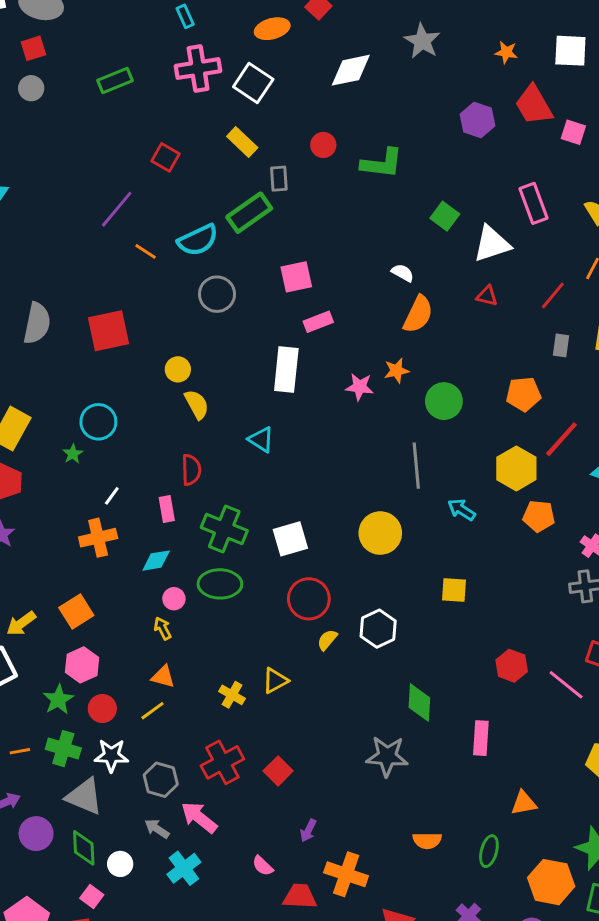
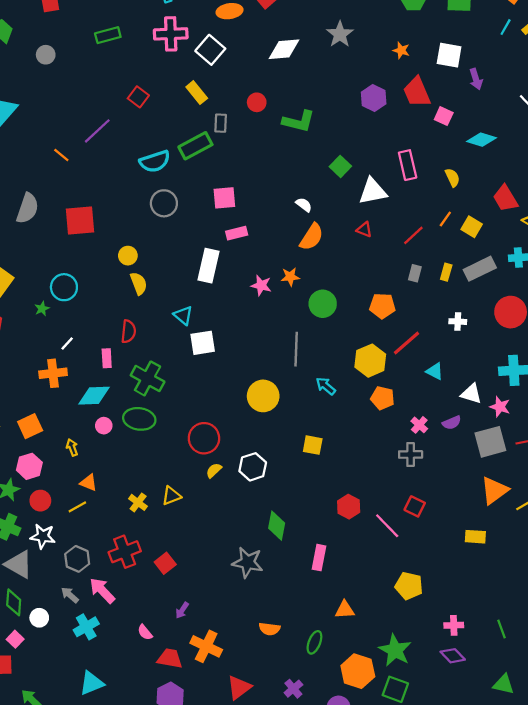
gray circle: (31, 88) -> (46, 55), moved
orange line: (146, 251) -> (61, 155), moved
white square: (290, 539) -> (203, 343), moved
cyan diamond: (156, 561) -> (94, 396), size x1.4
yellow arrow: (163, 628) -> (72, 447), moved

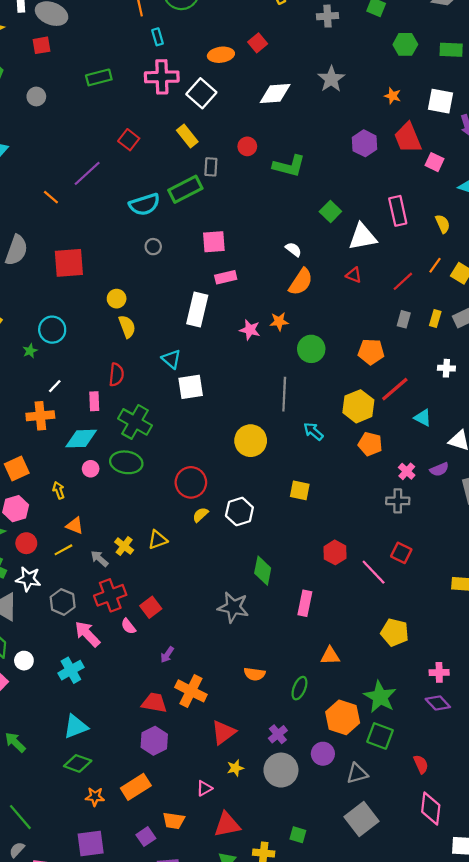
gray circle: (164, 203) -> (153, 247), size x0.6
gray arrow: (70, 595) -> (99, 559), moved
pink semicircle: (145, 632) -> (128, 626), moved

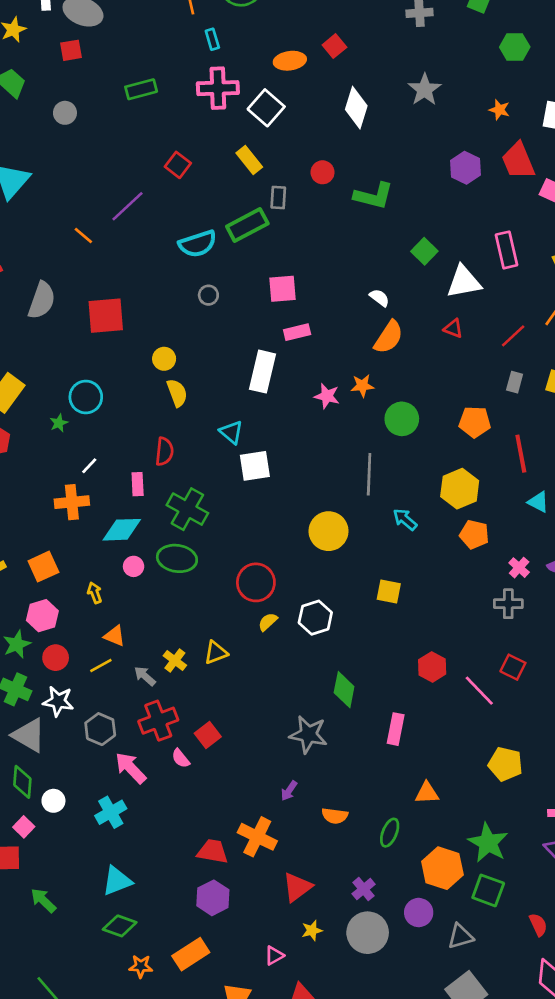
white diamond: (275, 94) -> (356, 108), turned -68
red line: (395, 389) -> (521, 454), moved, turned -60
purple arrow: (167, 655) -> (289, 791), moved

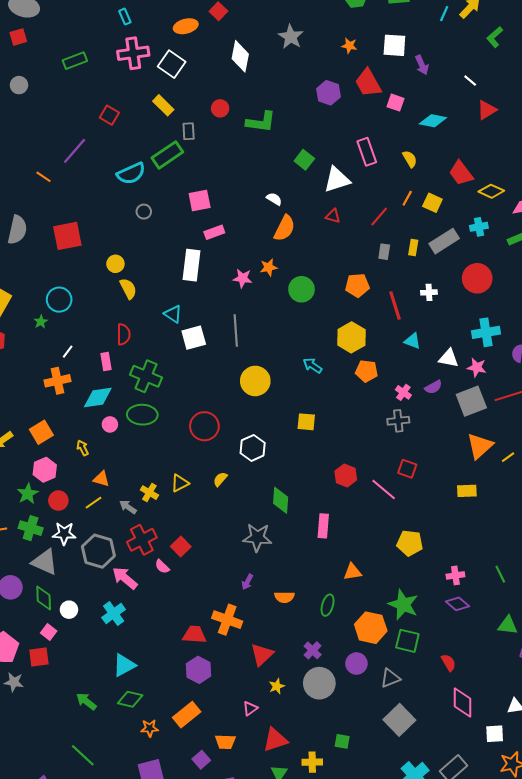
gray line: (369, 474) -> (236, 331), moved
yellow semicircle: (268, 622) -> (220, 479), moved
gray hexagon: (100, 729) -> (98, 551), size x1.4
green arrow: (43, 900) -> (86, 701), moved

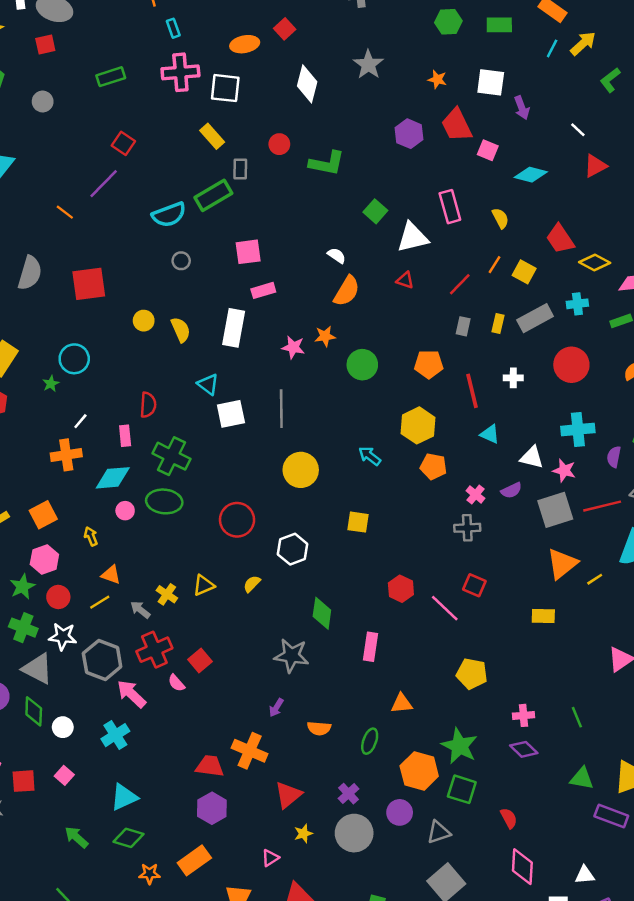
white square: (172, 64) -> (225, 88), turned -32
red square: (109, 115) -> (123, 143), moved
yellow semicircle: (128, 289) -> (181, 330), moved
pink square: (49, 632) -> (64, 775), moved

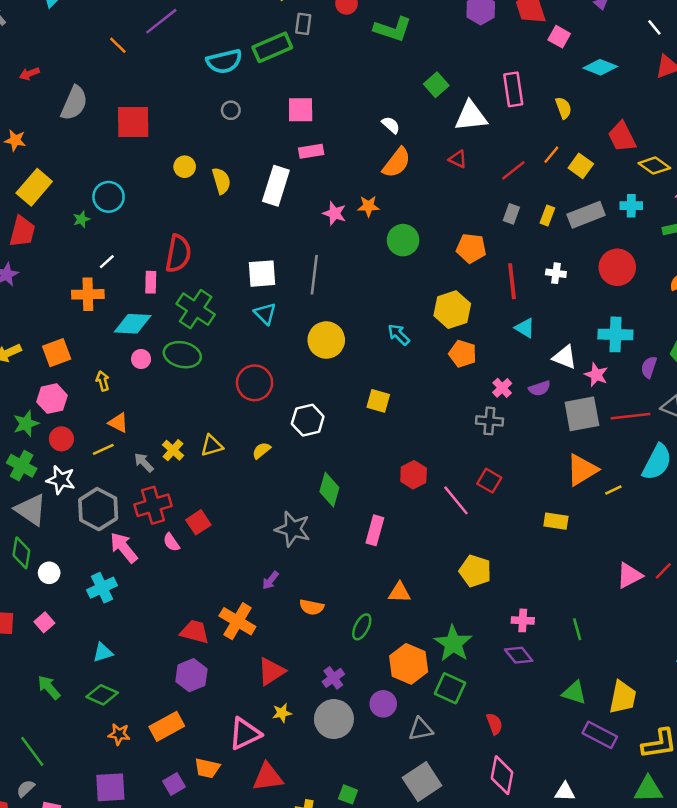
cyan triangle: (208, 384) -> (265, 314), moved
red semicircle: (148, 405) -> (178, 254), size x1.4
cyan triangle: (124, 797) -> (103, 652), size x0.7
pink triangle: (270, 858) -> (245, 734), size x1.8

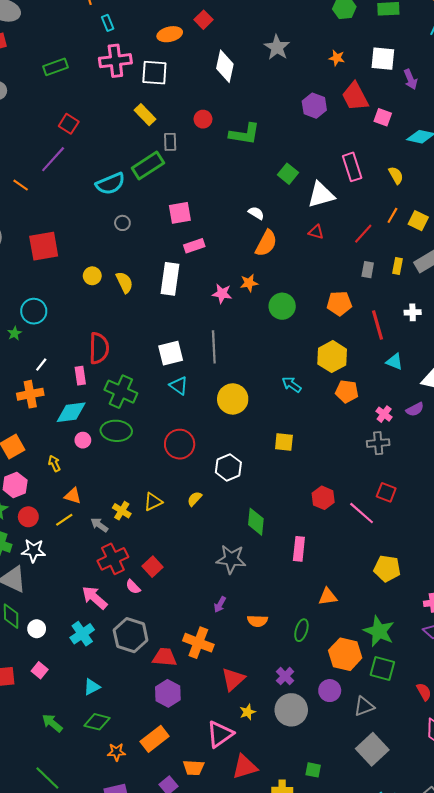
gray hexagon: (98, 509) -> (131, 635), moved

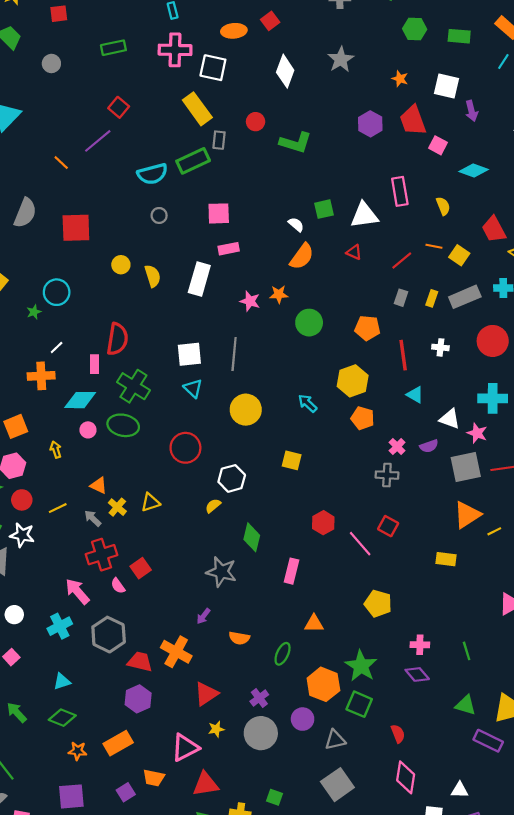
yellow rectangle: (145, 115) -> (197, 109), size x1.4
green square: (288, 174) -> (324, 209), moved, turned 30
orange line: (392, 215) -> (434, 246), turned 63
orange triangle: (73, 496) -> (99, 485), moved
yellow semicircle: (195, 499) -> (213, 506), moved

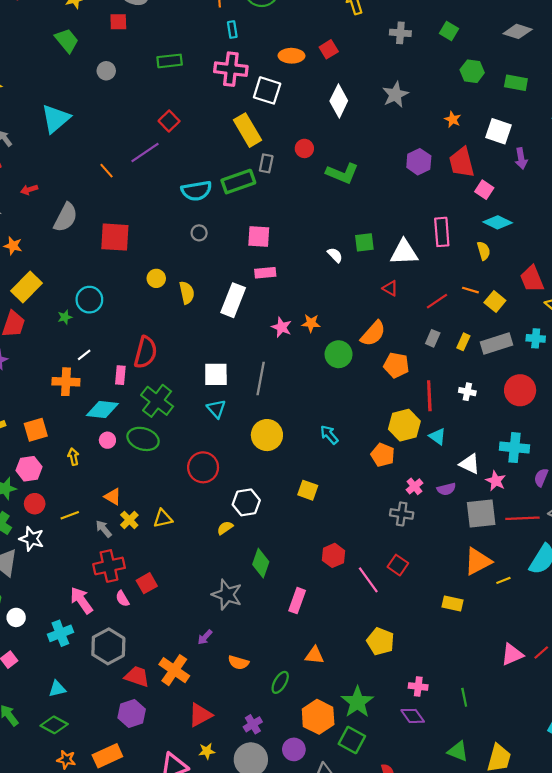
cyan diamond: (474, 170) -> (498, 222), moved
orange semicircle: (302, 256) -> (373, 334), moved
yellow hexagon: (353, 381) -> (404, 425), moved

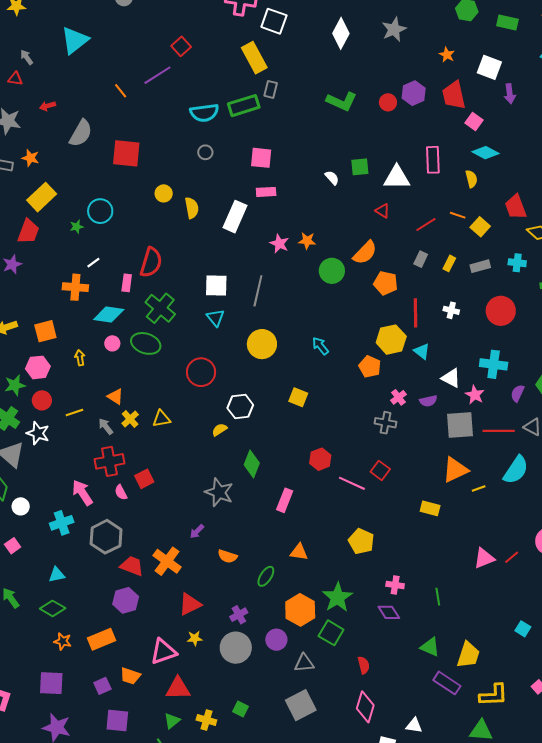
red circle: (304, 148) -> (388, 102), moved
gray rectangle: (496, 344) -> (480, 266), size x0.7
pink line: (368, 580) -> (352, 483), turned -32

